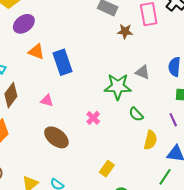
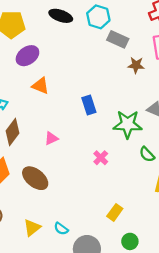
blue rectangle: (62, 62) -> (89, 105), moved, size x0.7
pink triangle: (47, 101) -> (51, 138), turned -40
brown ellipse: (56, 137) -> (35, 178), moved

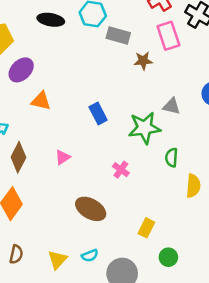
green semicircle: (147, 154) -> (171, 158), turned 56
brown ellipse: (35, 178) -> (91, 209), moved
cyan semicircle: (61, 229) -> (90, 256), turned -48

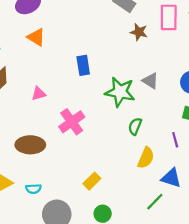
pink cross: (121, 170) -> (72, 122), moved, size x1.6
brown ellipse: (91, 209) -> (30, 145), moved, turned -48

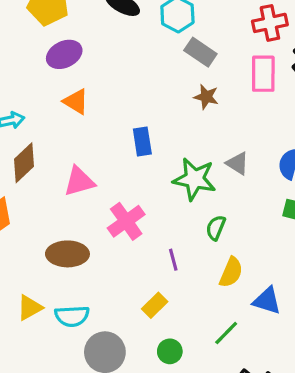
brown star: (139, 32) -> (206, 97), moved
pink triangle: (39, 94) -> (79, 181), size x1.5
purple line: (175, 140) -> (173, 260), moved
cyan semicircle: (33, 189) -> (72, 316), size x1.5
green line: (155, 202) -> (226, 333), moved

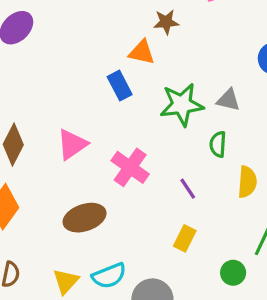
orange triangle: (76, 102) -> (142, 52), moved
gray triangle: (237, 163) -> (228, 100), moved
green circle: (170, 351) -> (233, 273), moved

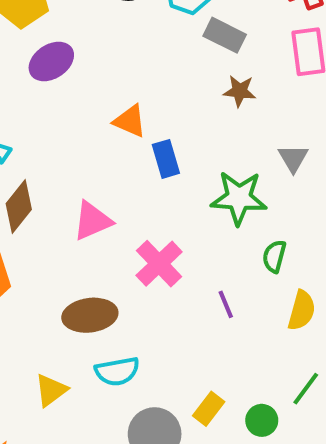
orange triangle: (142, 52) -> (130, 121), moved
gray triangle: (228, 100) -> (293, 158), moved, turned 35
yellow rectangle: (185, 238) -> (209, 409), moved
cyan semicircle: (109, 276) -> (117, 371), moved

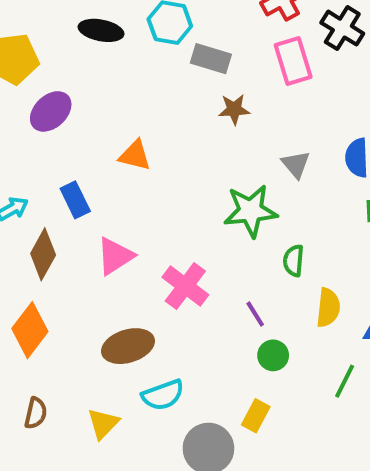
blue rectangle: (166, 159) -> (75, 200), moved
green circle: (262, 420) -> (273, 355), moved

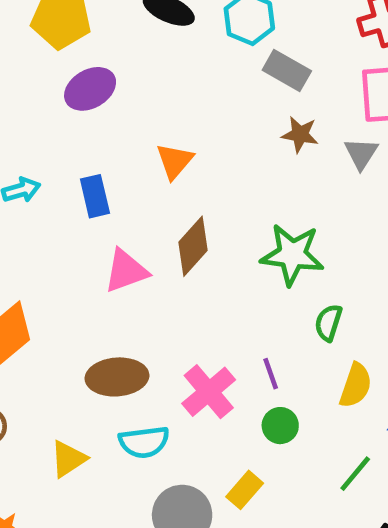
orange triangle: (135, 155) -> (175, 161), turned 44
gray triangle: (296, 164) -> (361, 153), moved
brown diamond: (43, 254) -> (193, 246), moved
pink cross: (185, 286) -> (209, 392), moved

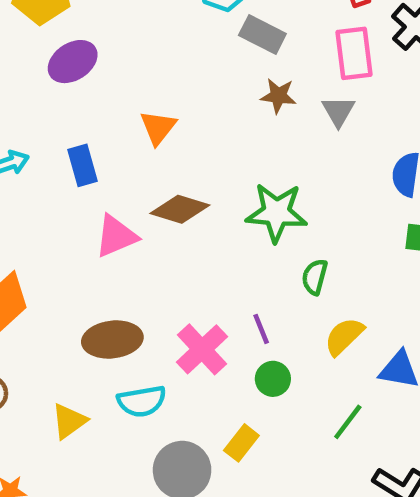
brown diamond: (193, 246) -> (180, 209), turned 68
yellow semicircle: (356, 385) -> (344, 336), turned -150

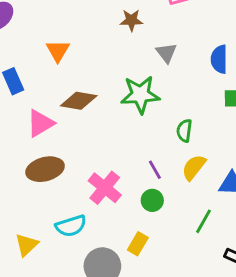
gray triangle: (338, 111) -> (166, 53), moved
green semicircle: (315, 277) -> (184, 131), moved
purple line: (261, 329) -> (155, 170), moved
brown ellipse: (112, 340) -> (45, 169), moved

